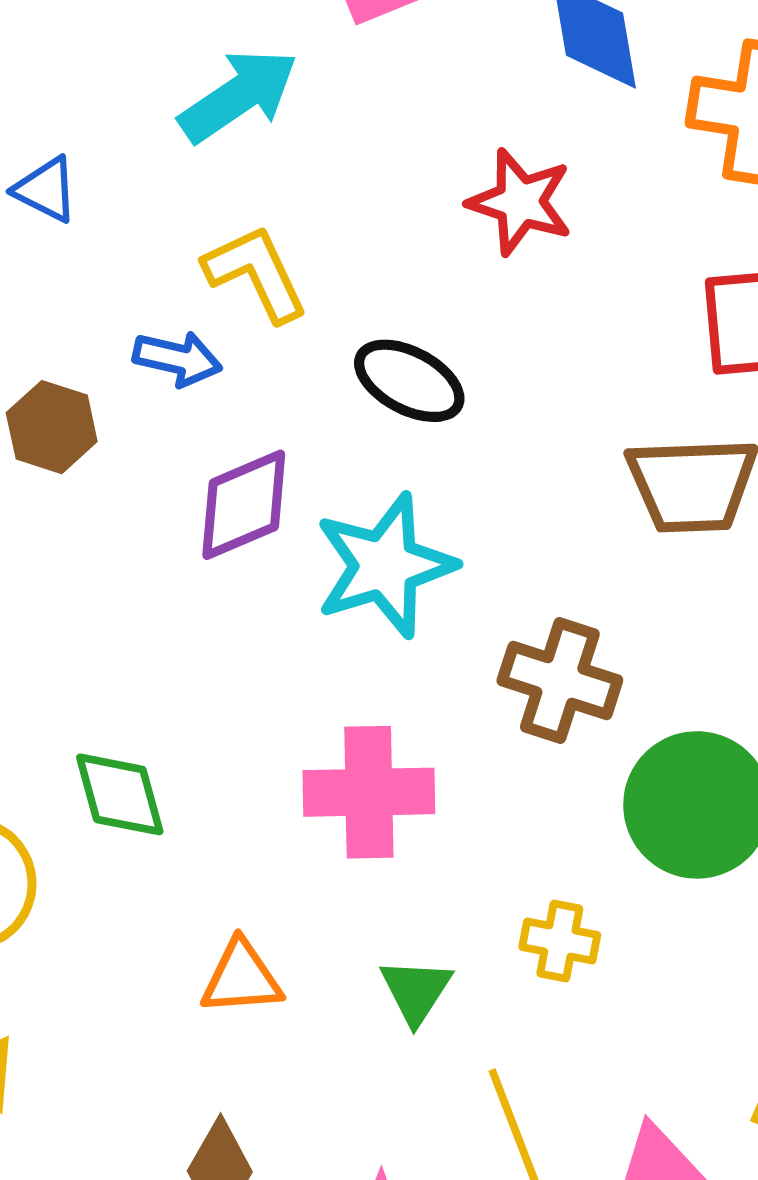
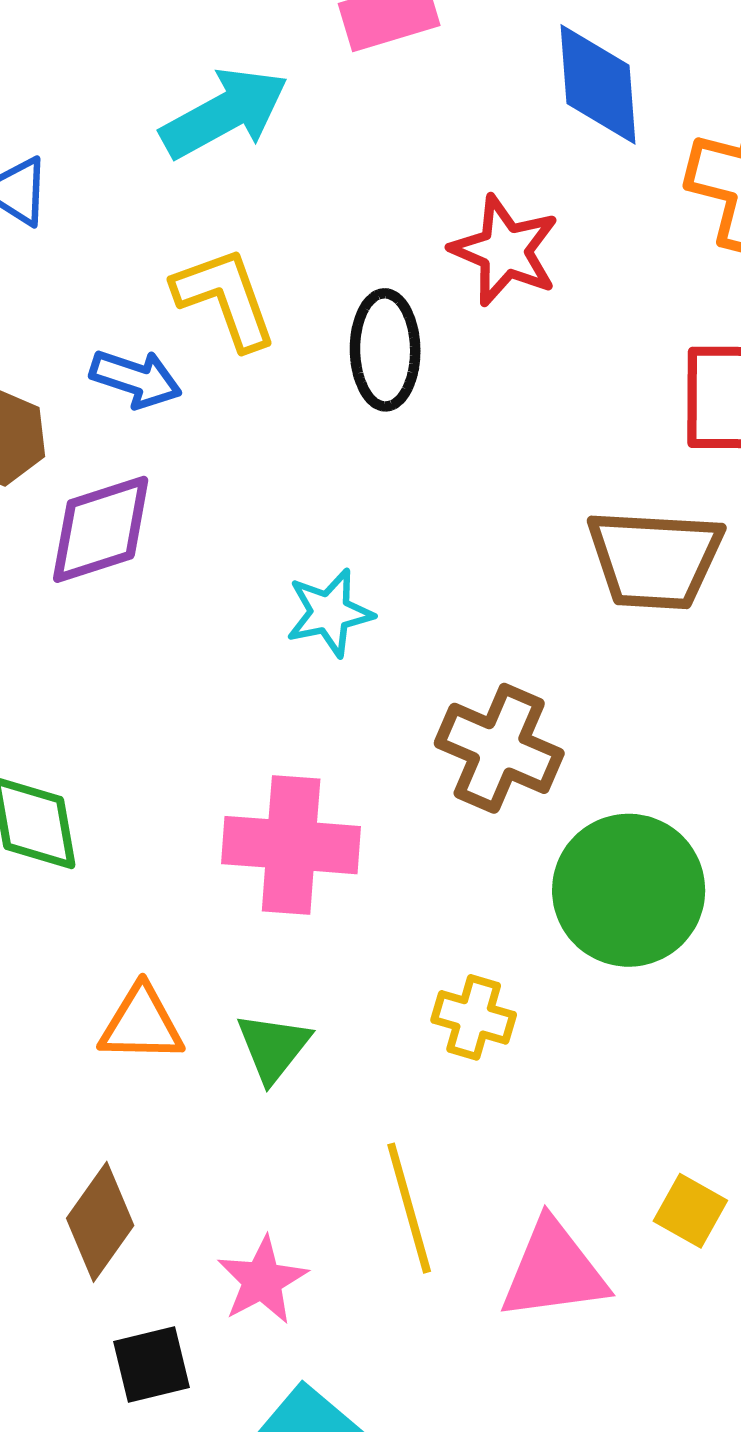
black ellipse: (409, 381) -> (385, 350), moved, turned 56
purple diamond: (244, 505) -> (101, 529), moved
cyan star: (385, 566) -> (330, 613), size x0.6
green triangle: (416, 991) -> (273, 1047), moved

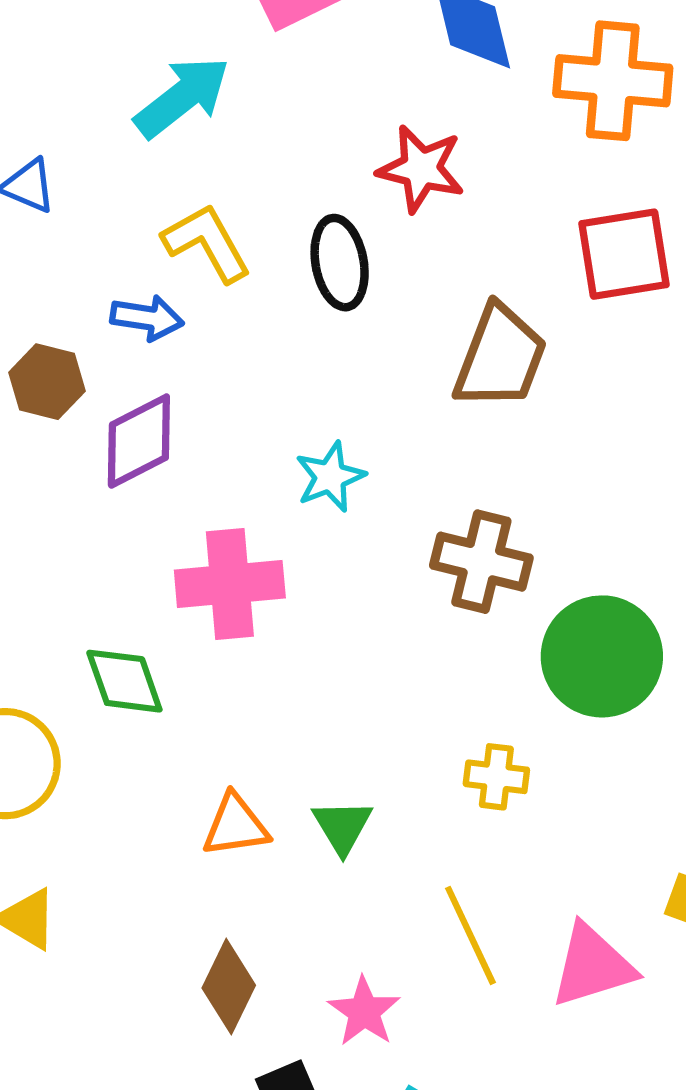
brown trapezoid: (655, 559) -> (500, 357), moved, turned -63
pink cross: (291, 845) -> (230, 584), moved

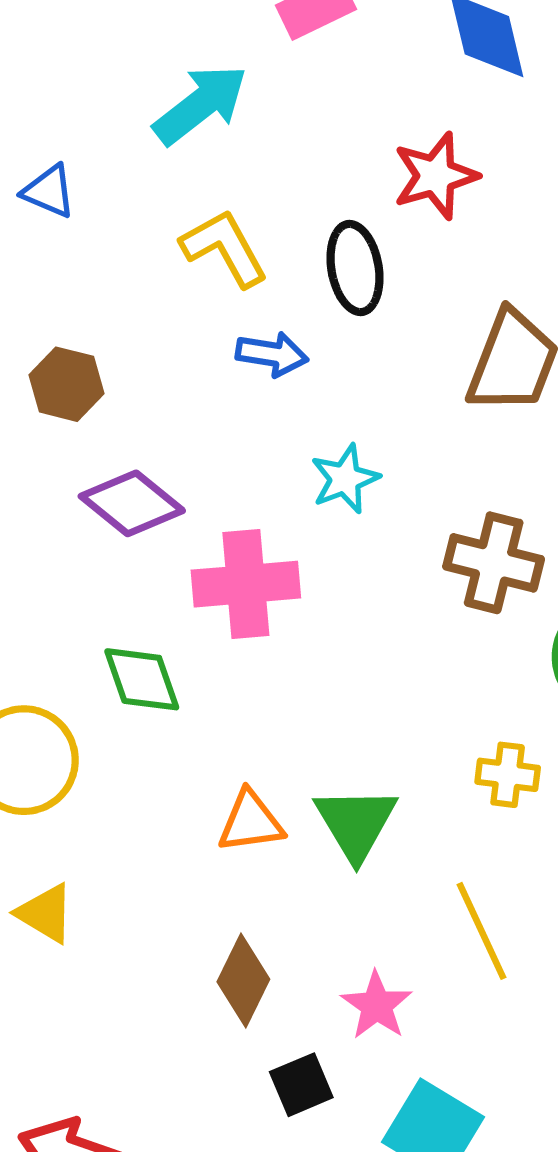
red star: (421, 169) -> (435, 176), turned -30
blue arrow: (147, 318) -> (272, 354), moved
purple diamond: (139, 441) -> (132, 503), moved, turned 66
green triangle: (342, 826) -> (356, 823), size x1.4

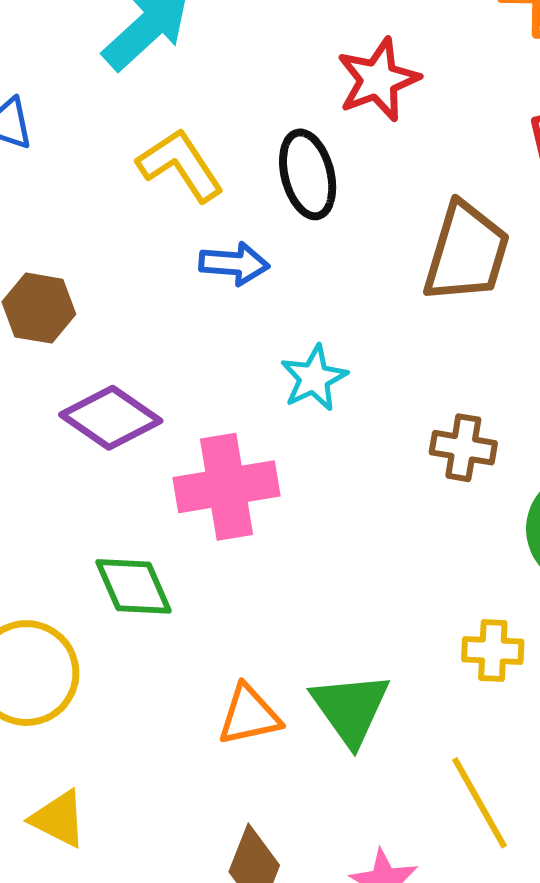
brown cross: (494, 563) -> (463, 448), size x0.7

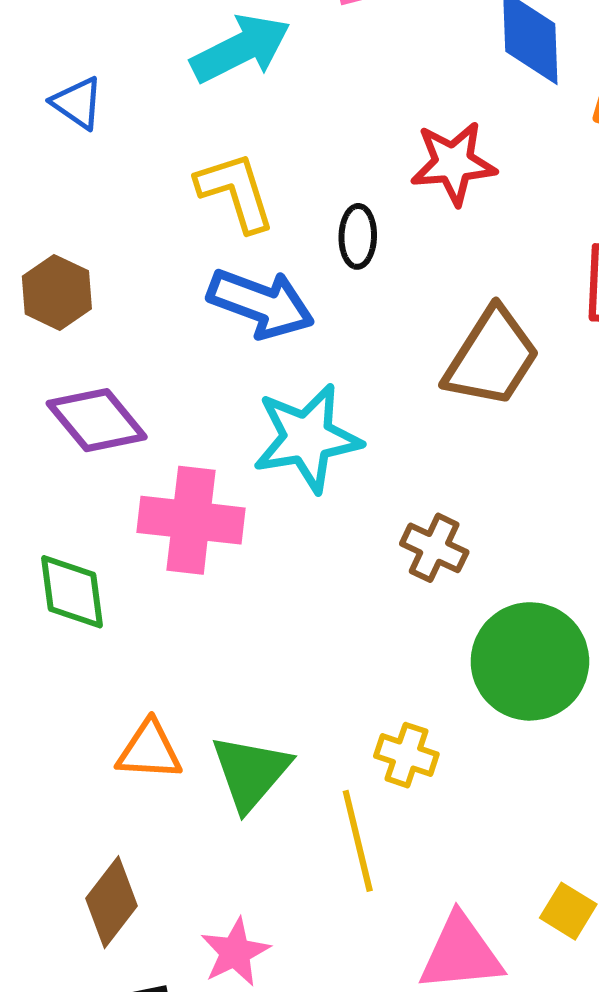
black ellipse: (308, 174) -> (358, 236), size x0.7
blue arrow: (234, 264) -> (261, 303), size x1.5
cyan star: (314, 378) -> (307, 438), size x1.6
yellow line: (480, 803) -> (358, 841), moved

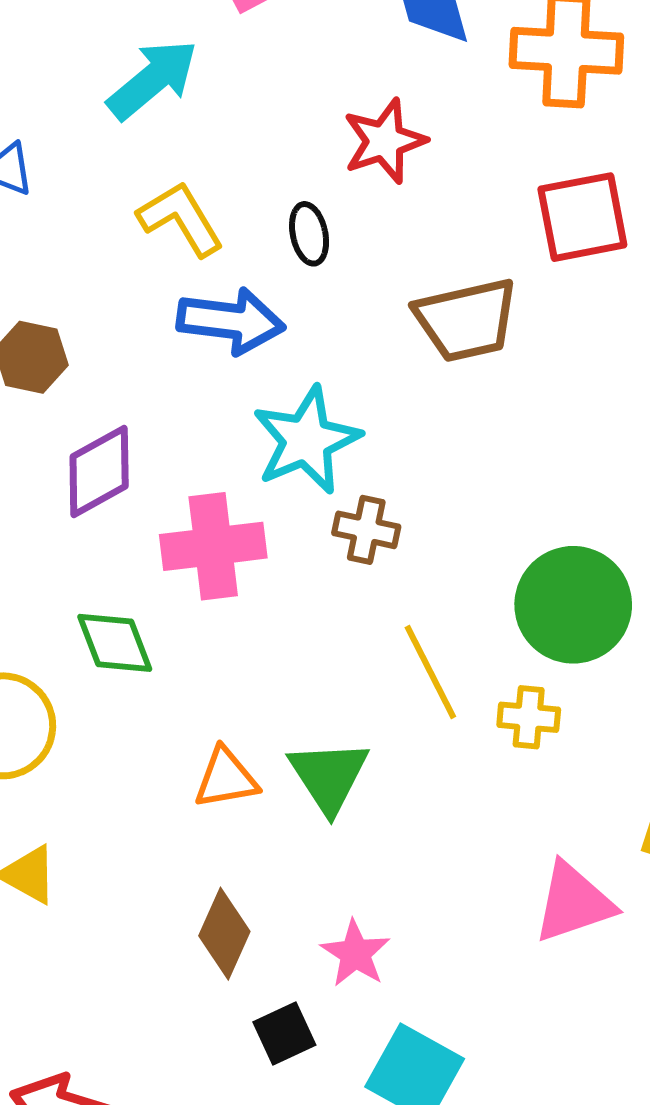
brown trapezoid: (492, 357) -> (466, 320), turned 58
purple diamond: (97, 420) -> (99, 471), turned -66
brown cross: (434, 548) -> (366, 530), moved
yellow cross: (406, 755) -> (529, 717), moved
yellow line: (358, 841) -> (430, 672), moved

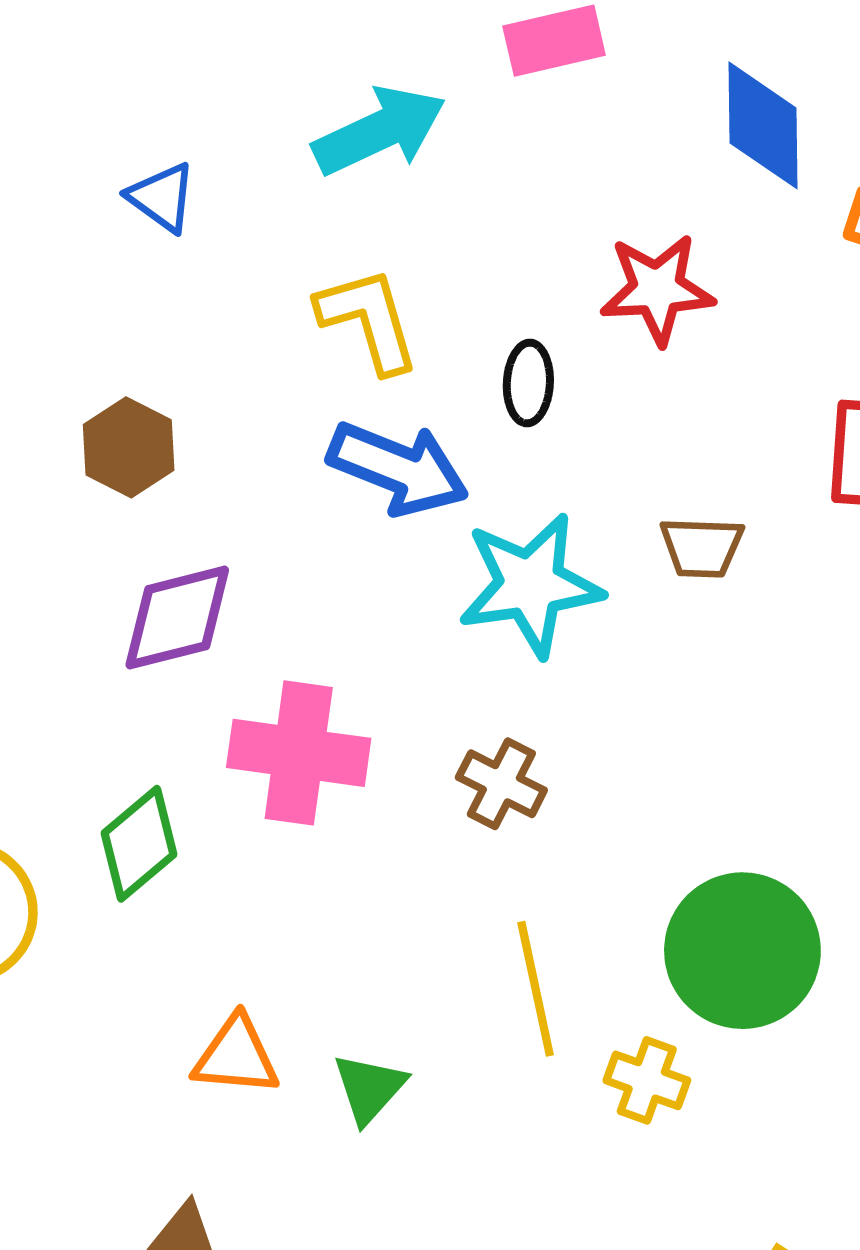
brown trapezoid: (466, 320) -> (702, 547), size x0.6
cyan star: (306, 440) -> (530, 585), moved
green diamond: (115, 643) -> (139, 844), turned 56
green triangle: (329, 776) -> (369, 1088), size x0.7

